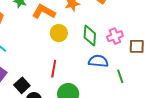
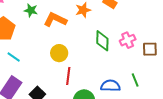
yellow circle: (59, 33) -> (59, 53), moved
blue semicircle: (98, 61) -> (110, 86), moved

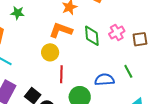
orange L-shape: (55, 20) -> (61, 30), moved

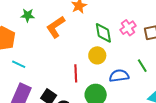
orange L-shape: (61, 30) -> (56, 27), moved, turned -50
yellow circle: (50, 52) -> (97, 55), moved

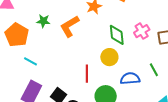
green star: (28, 15) -> (43, 21), moved

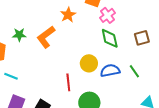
pink cross: (142, 31) -> (107, 15), moved
green diamond: (117, 35) -> (110, 38), moved
blue semicircle: (130, 78) -> (110, 71), moved

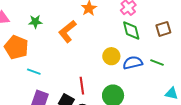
green star: (19, 35) -> (35, 22), moved
green line: (134, 71) -> (157, 63), turned -32
red line: (68, 82) -> (82, 86), moved

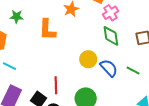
orange L-shape: (67, 31) -> (47, 30), turned -55
blue semicircle: (133, 63) -> (109, 68), turned 54

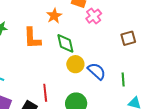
green diamond: (111, 36) -> (65, 43), moved
green line: (133, 71) -> (123, 79), moved, turned 64

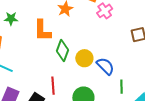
green diamond: (65, 43) -> (63, 50), moved, turned 30
green line: (123, 79) -> (122, 87), moved

